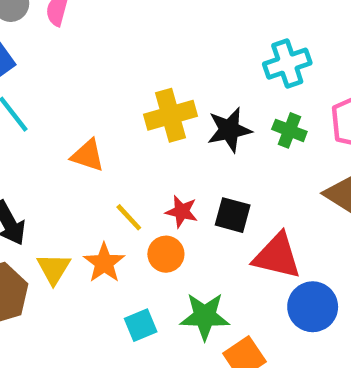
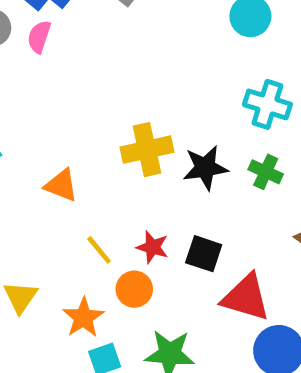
cyan cross: (287, 64) -> (267, 104), turned 33
orange star: (104, 263) -> (83, 317), moved

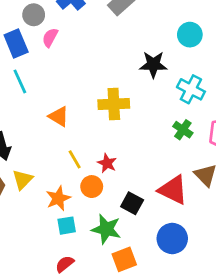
pink semicircle: (39, 37) -> (50, 38), moved
black star: (205, 168) -> (153, 65), moved
black square: (204, 254) -> (132, 203), moved
red triangle: (246, 297) -> (173, 190), moved

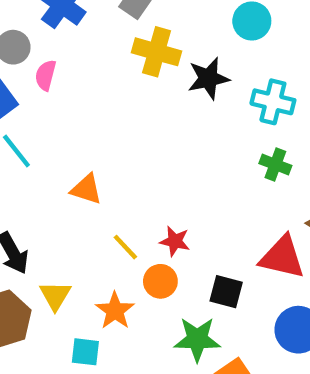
yellow cross: (114, 104) -> (157, 52), moved, turned 32
cyan square: (67, 226) -> (85, 352), moved, turned 30

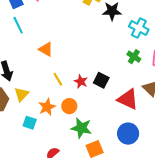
orange circle: (160, 281) -> (69, 106), moved
black square: (226, 292) -> (101, 80), moved

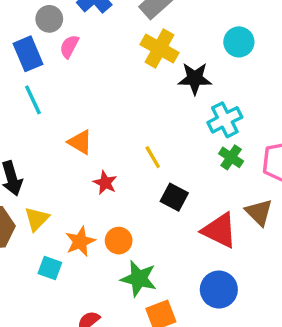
cyan cross: (139, 28) -> (225, 120), moved, turned 36
yellow line: (58, 79) -> (153, 157), moved
red star: (81, 81) -> (105, 183), moved

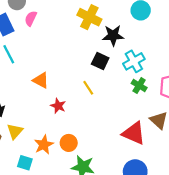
black square: (174, 197) -> (100, 61), moved

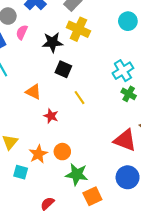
black star: (113, 35) -> (52, 42), moved
black square: (100, 61) -> (63, 69), moved

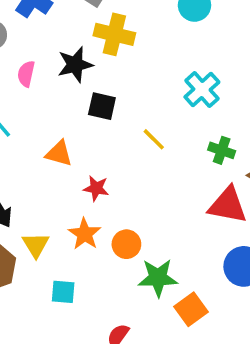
pink semicircle: (22, 32) -> (26, 74), moved
green cross: (129, 94) -> (222, 150), moved
yellow line: (80, 98) -> (154, 139), moved
orange star: (38, 154) -> (85, 234), moved

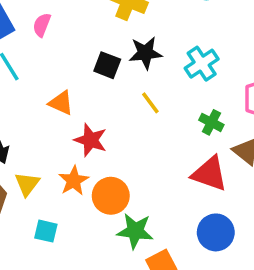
black star: (75, 65) -> (145, 53), moved
red star: (96, 188) -> (91, 140), size x1.4
orange circle: (126, 244) -> (111, 196), size x1.4

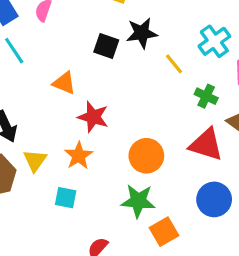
cyan cross: (202, 64) -> (214, 41), moved
yellow line: (150, 103) -> (174, 64), moved
orange circle: (111, 196) -> (146, 156), moved
cyan square: (46, 231) -> (66, 198), moved

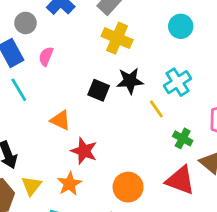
cyan cross: (214, 41) -> (177, 82), moved

